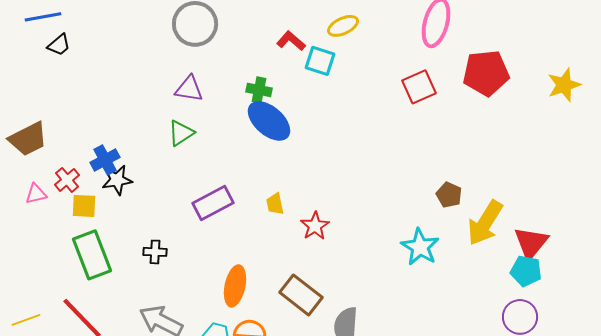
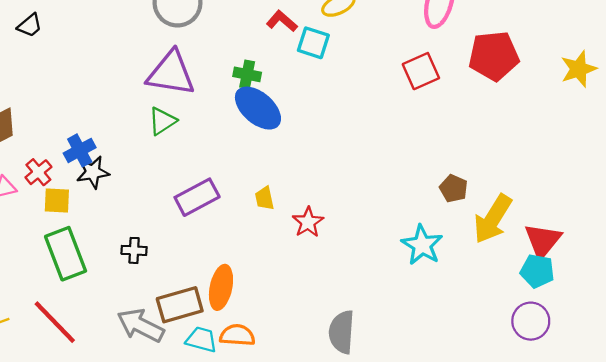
purple triangle: (189, 89) -> (171, 73), size x1.6
brown rectangle: (301, 295) -> (180, 305), moved, turned -54

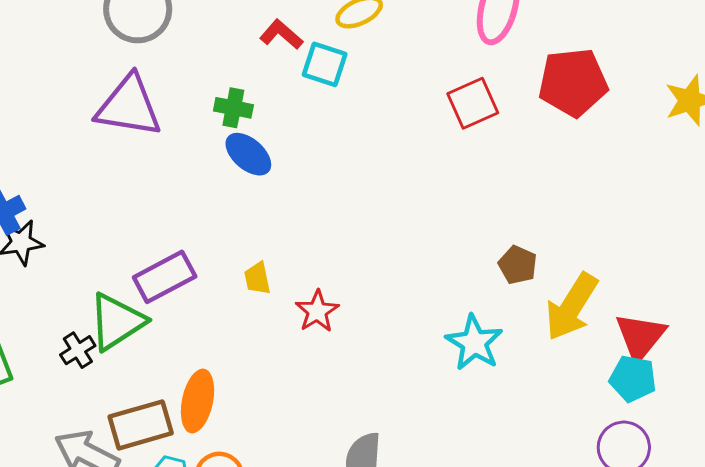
blue ellipse: (258, 108) -> (248, 154), size x0.7
green triangle: (162, 121) -> (117, 322), moved, size x1.5
black cross: (134, 250) -> (78, 350), turned -35

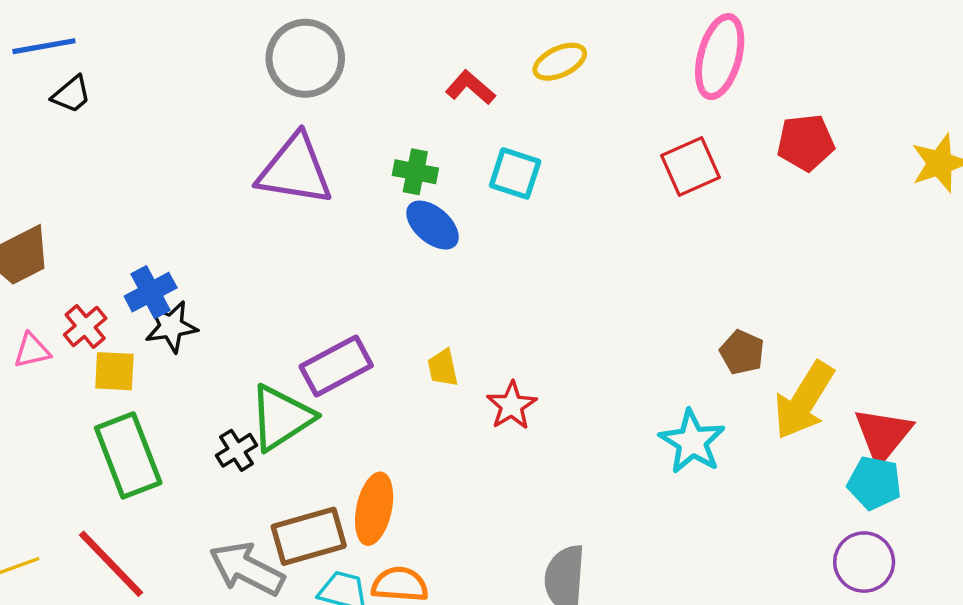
cyan square: (325, 64) -> (515, 173), moved
red pentagon: (573, 82) -> (806, 143), size x0.7

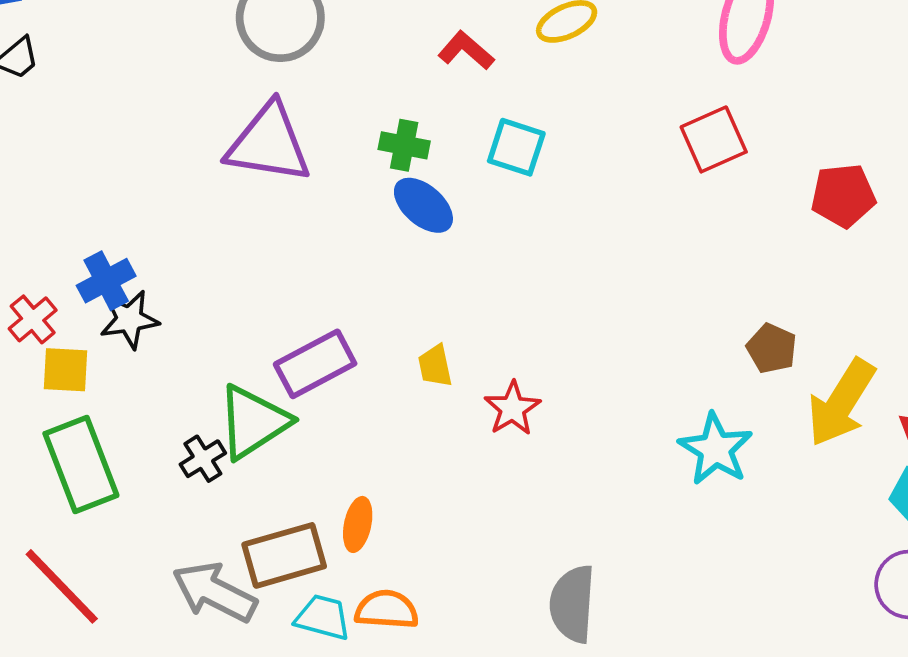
red pentagon: (806, 143) -> (843, 196), moved
orange ellipse: (374, 509) -> (358, 524), size x0.7

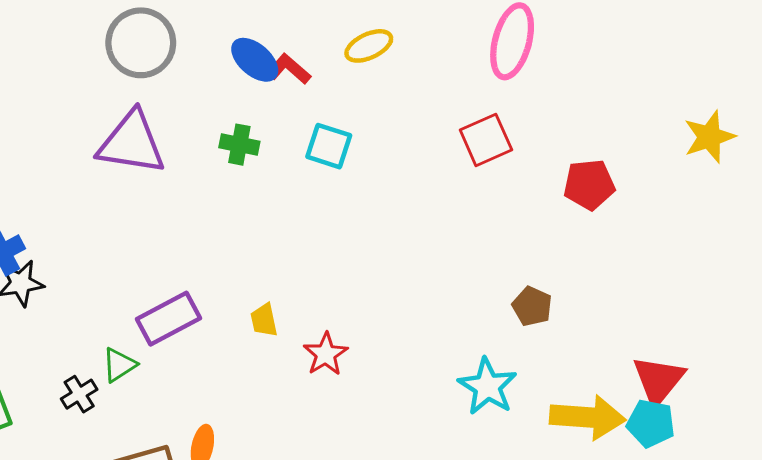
blue ellipse: (423, 205) -> (255, 60), moved
yellow arrow: (841, 403) -> (588, 417), moved, turned -118
green triangle: (253, 422) -> (119, 365), size x0.6

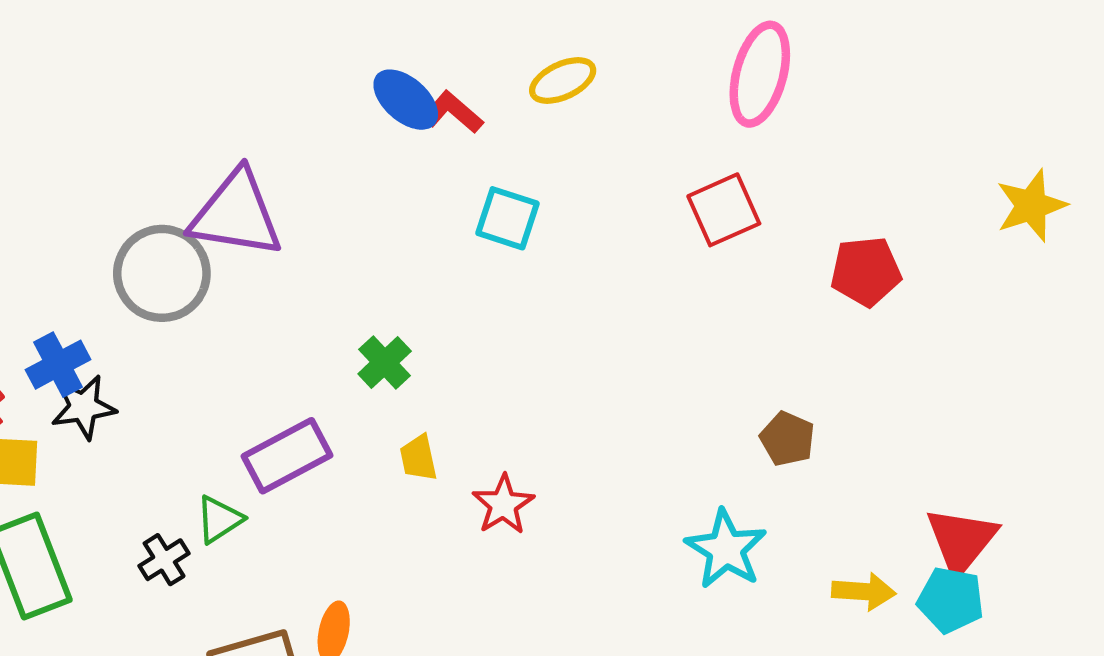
gray circle: (141, 43) -> (162, 273), moved
green cross: (239, 145) -> (385, 362), moved, turned 36
yellow arrow: (588, 417) -> (864, 591), size x0.6

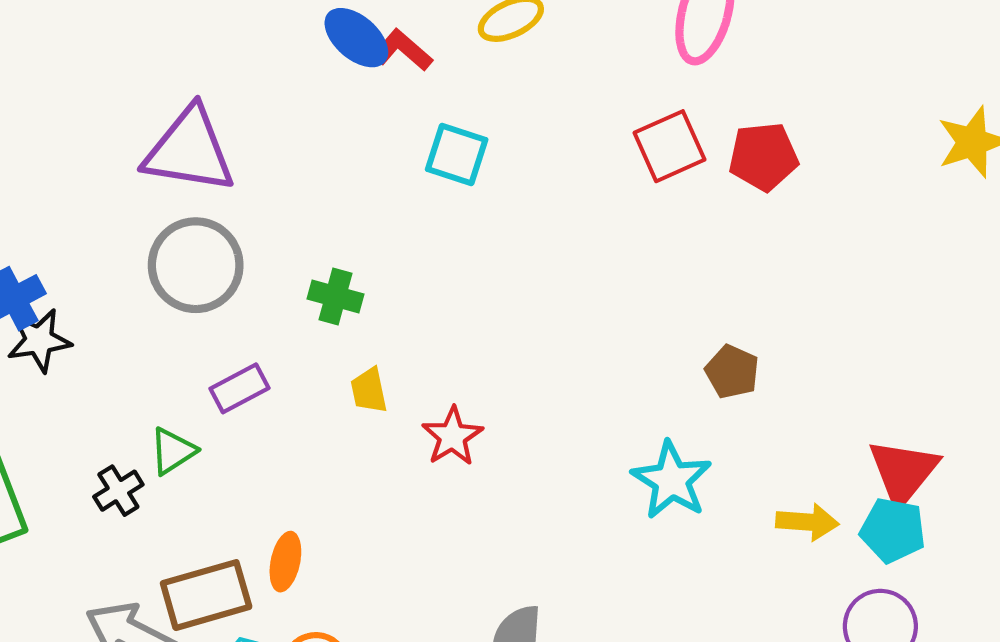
red pentagon: (866, 271) -> (763, 157), moved
gray circle: (162, 273) -> (196, 265), moved
green cross: (385, 362) -> (336, 296), turned -32
purple rectangle: (287, 456) -> (239, 388), size x0.7

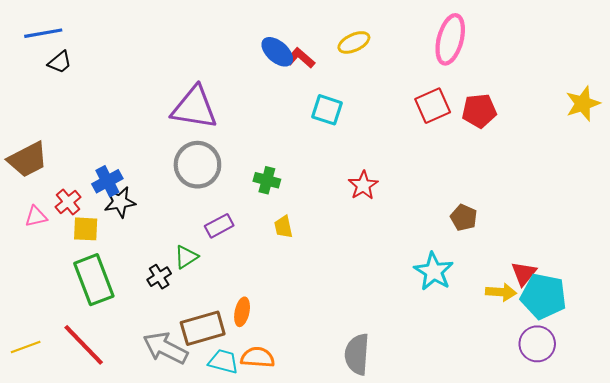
red star: (452, 436) -> (363, 185), moved
red triangle: (903, 472) -> (524, 273), moved, size x0.7
cyan pentagon: (893, 530) -> (543, 296), size x1.4

